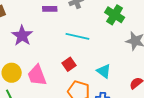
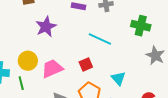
green cross: (115, 15) -> (141, 26), turned -30
pink trapezoid: (37, 75) -> (52, 69), turned 75

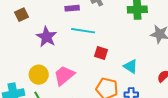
cyan line: (100, 39) -> (83, 31), moved
red square: (86, 64) -> (101, 53), moved, turned -32

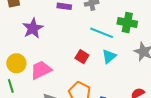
cyan line: (83, 31) -> (102, 33), moved
cyan triangle: (131, 66) -> (109, 56), moved, turned 35

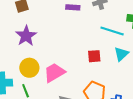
purple star: (33, 28) -> (26, 36), moved
red square: (82, 57) -> (94, 56), turned -32

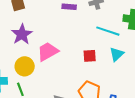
pink trapezoid: (54, 73) -> (48, 52), moved

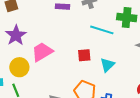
cyan triangle: (117, 54) -> (107, 65), moved

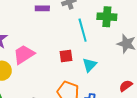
cyan line: (102, 30) -> (83, 30), turned 60

